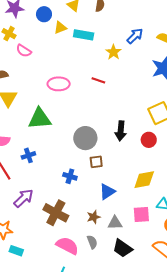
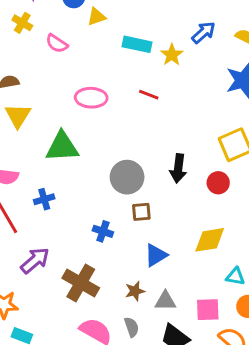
cyan rectangle: (84, 35) -> (137, 44), moved
pink semicircle: (24, 51) -> (57, 43), moved
pink square: (141, 215) -> (208, 310), moved

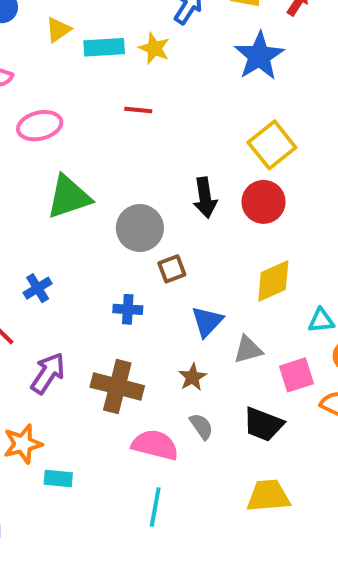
yellow triangle: (97, 17) -> (58, 30), moved
pink ellipse: (91, 98) -> (40, 126), moved
green triangle: (62, 147) -> (69, 197), moved
red circle: (218, 183) -> (264, 202), size x1.4
gray triangle: (165, 301) -> (248, 350), moved

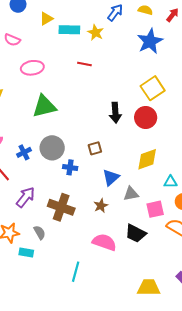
gray circle: (140, 228) -> (52, 148), moved
gray semicircle: (201, 426) -> (40, 232), moved
pink semicircle: (155, 445) -> (104, 242), moved
yellow trapezoid: (268, 496) -> (149, 287), moved

